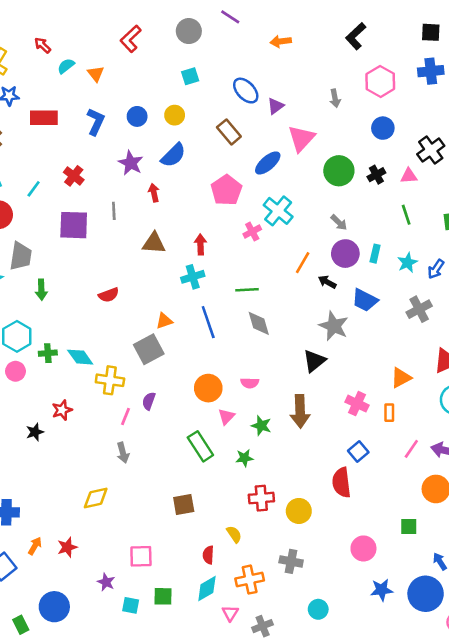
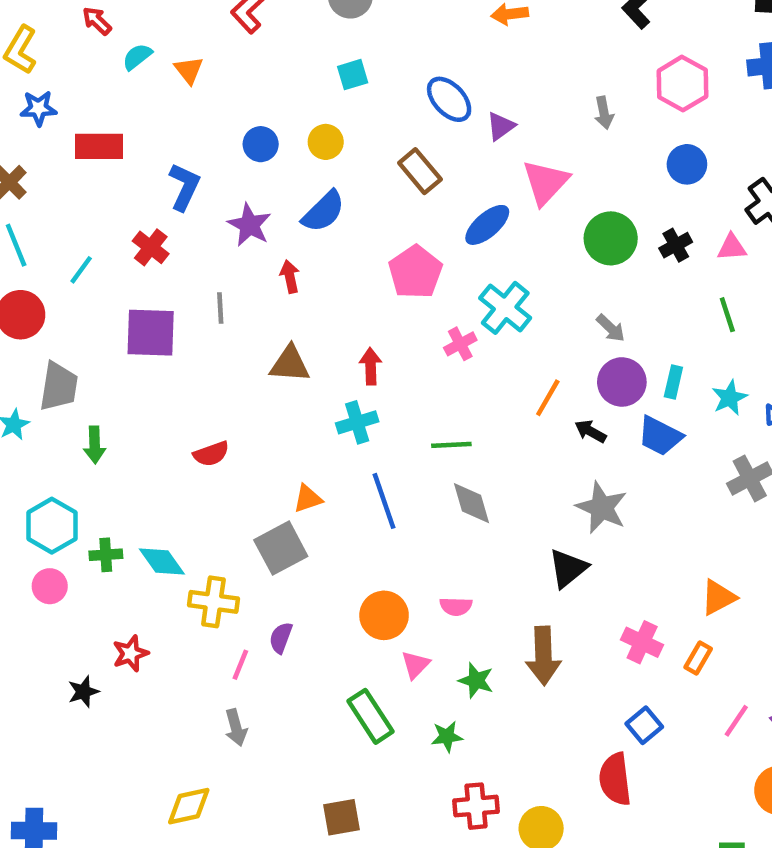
blue L-shape: (96, 122) -> (184, 187), moved
blue trapezoid: (365, 300) -> (660, 436), moved
orange rectangle: (389, 413) -> (698, 658), turned 30

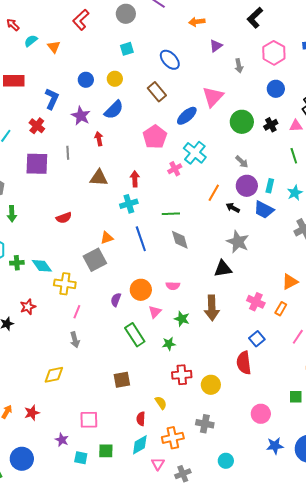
purple triangle: (501, 126) -> (216, 46), moved
black triangle: (568, 568) -> (223, 269), turned 30
purple semicircle: (281, 638) -> (116, 300), moved

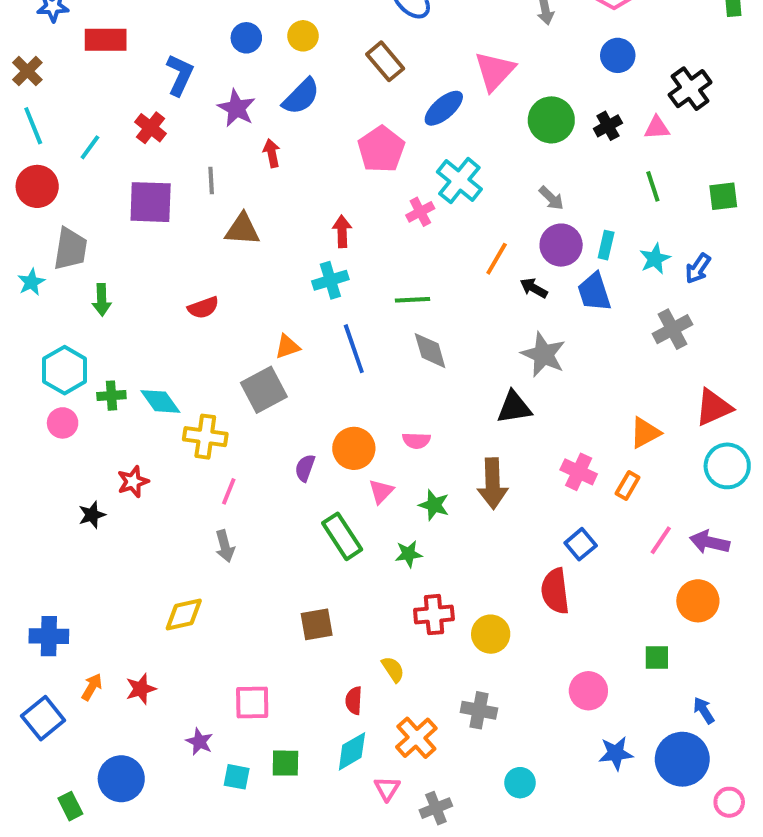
brown triangle: (99, 178) -> (242, 229), moved
blue trapezoid: (264, 210) -> (594, 292), turned 45
orange cross: (173, 438) -> (416, 738), turned -30

